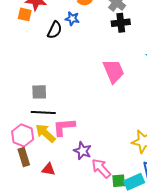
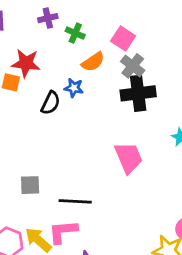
black cross: (121, 23) -> (138, 93), size x1.4
black line: (43, 113) -> (75, 201), moved

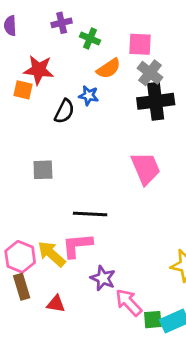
pink square: (123, 39) -> (140, 44), turned -30
gray square: (30, 185) -> (43, 170), moved

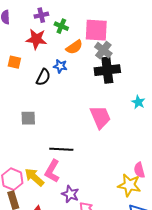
pink square: (140, 44) -> (96, 30), size x1.4
red star: (39, 70) -> (36, 39), moved
pink L-shape: (77, 245) -> (52, 171), turned -55

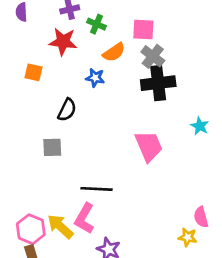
pink square: (96, 30) -> (143, 29), size x0.7
black semicircle: (43, 77) -> (67, 110), moved
yellow star: (129, 185) -> (188, 237), size x0.6

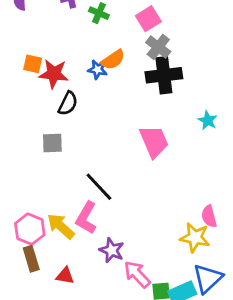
pink square: (143, 29) -> (148, 19), turned -35
red star: (63, 42) -> (54, 74), moved
orange semicircle: (114, 52) -> (113, 60), moved
black line: (96, 189) -> (99, 187), turned 44
yellow star: (188, 237) -> (195, 238), size x1.5

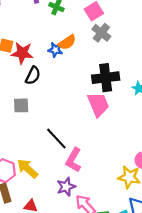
black cross: (164, 75) -> (106, 78), moved
pink L-shape: (86, 218) -> (74, 160), moved
purple star: (112, 250) -> (66, 187), turned 30

